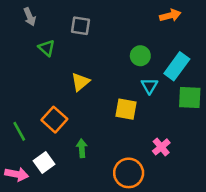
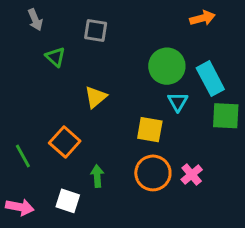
green circle: (140, 56) -> (167, 66), size x1.5
cyan rectangle: (177, 66) -> (210, 79), turned -64
white square: (44, 163) -> (68, 201), moved, turned -36
orange circle: (129, 173) -> (153, 173), moved

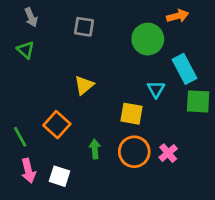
green triangle: (55, 57) -> (26, 50), moved
green circle: (167, 66) -> (148, 39), moved
green arrow: (97, 176) -> (95, 149), moved
pink arrow: (20, 207) -> (28, 171), moved, turned 65

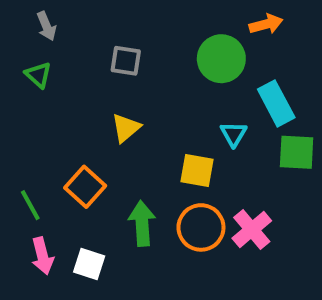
gray square: (84, 27) -> (126, 61), moved
green arrow: (95, 149) -> (142, 223), size x1.5
pink cross: (168, 153) -> (252, 229), size x1.4

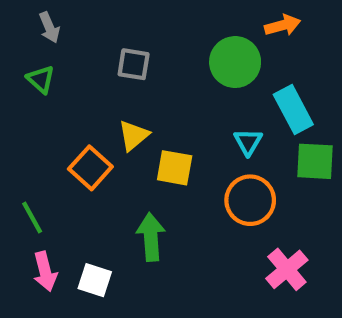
yellow square: (197, 171) -> (175, 168), moved
orange square: (85, 187) -> (90, 168), moved
orange circle: (201, 227) -> (250, 200), moved
pink cross: (252, 229) -> (287, 269), moved

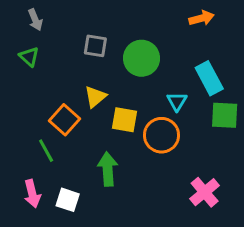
green circle: (235, 62) -> (142, 58), moved
orange circle: (250, 200) -> (162, 135), moved
green line: (32, 217) -> (46, 151), moved

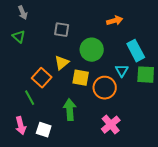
orange arrow: (202, 18) -> (115, 21), moved
green circle: (142, 58) -> (92, 50), moved
cyan triangle: (177, 101) -> (122, 71), moved
pink cross: (205, 192) -> (111, 125), moved

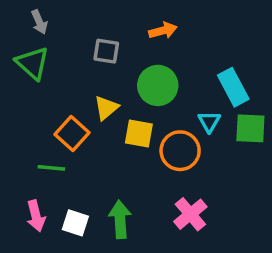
orange arrow: (115, 21) -> (163, 31), moved
green triangle: (19, 37) -> (32, 63), size x1.5
green line: (30, 98) -> (51, 168), turned -56
green arrow: (70, 110) -> (120, 219), moved

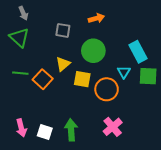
green line: (51, 168) -> (20, 73), moved

